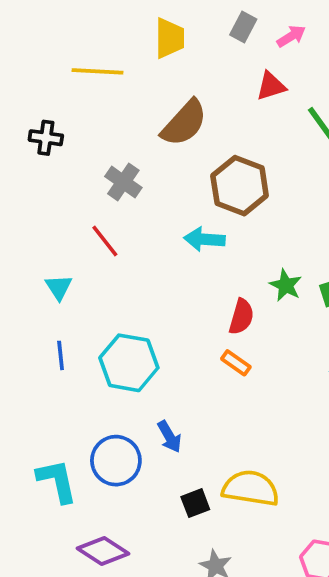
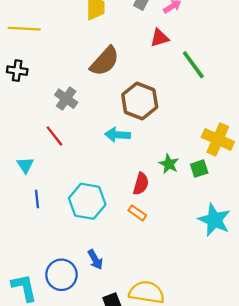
yellow line: (97, 71) -> (24, 29), moved
blue line: (61, 355) -> (37, 199), moved
cyan hexagon: (129, 363) -> (87, 201), moved

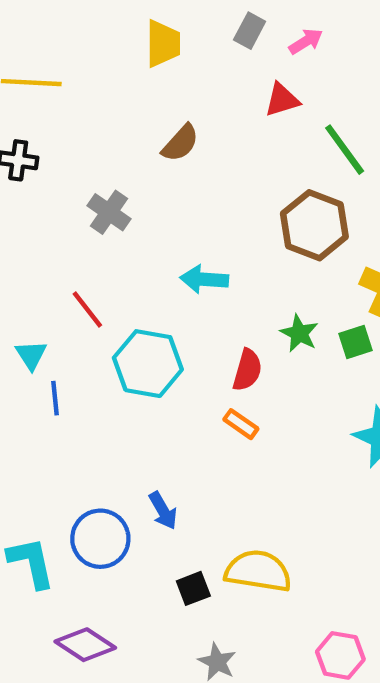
brown semicircle: (105, 61) -> (180, 143), size x0.7
brown hexagon: (140, 101) -> (314, 225), moved
red line: (54, 136) -> (87, 310), moved
cyan triangle: (25, 165) -> (31, 355), moved
cyan hexagon: (87, 201) -> (148, 364), moved

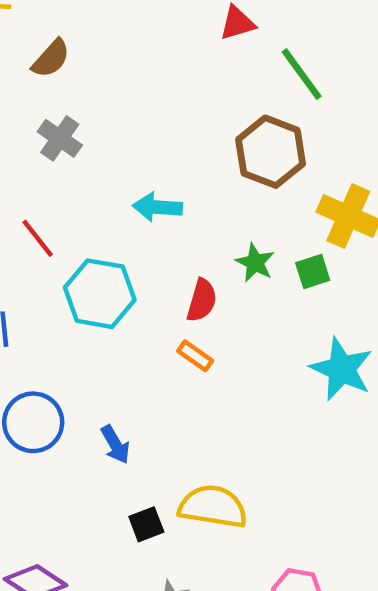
brown semicircle: (180, 143) -> (51, 59), moved
blue circle: (100, 539) -> (33, 422), moved

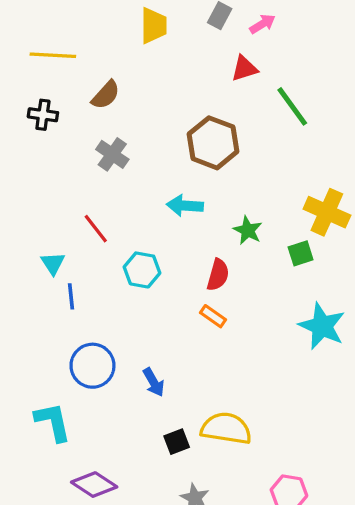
brown hexagon: (271, 152) -> (213, 143), moved
green star: (255, 263) -> (248, 230), moved
cyan hexagon: (100, 294) -> (142, 270), size x0.7

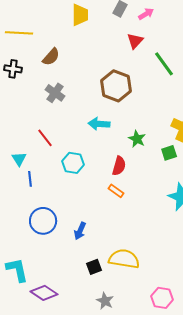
red triangle: (244, 69) -> (135, 41), turned -30
blue arrow: (154, 382) -> (80, 231), turned 54
cyan L-shape: (53, 422) -> (17, 270), moved

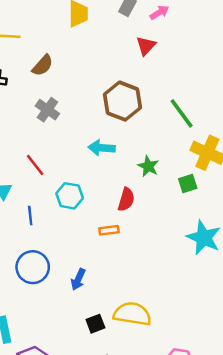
green line: (164, 64) -> (182, 113), moved
blue line: (30, 179) -> (30, 215), moved
orange rectangle: (116, 191) -> (109, 230), moved, turned -42

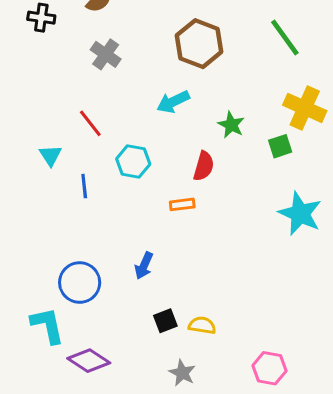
green line: (182, 113) -> (285, 38), moved
cyan arrow: (102, 148) -> (173, 102), turned -30
blue circle: (33, 267) -> (80, 283), moved
yellow semicircle: (132, 314) -> (202, 325), moved, size x0.6

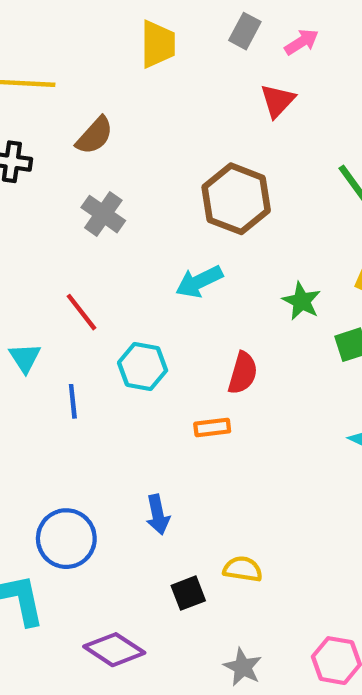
green star: (231, 125) -> (302, 301), moved
blue arrow: (144, 266) -> (158, 515), turned -36
yellow semicircle: (202, 325) -> (243, 569), moved
purple diamond: (89, 361) -> (114, 650), moved
gray star: (182, 373) -> (243, 667), moved

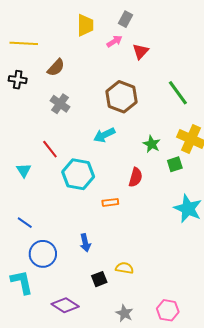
pink arrow: (302, 42) -> (114, 41), moved
cyan hexagon: (143, 366) -> (78, 174), size x1.4
red semicircle: (243, 373) -> (136, 177), moved
blue line: (73, 401) -> (25, 223), moved, turned -49

